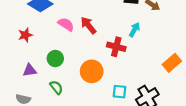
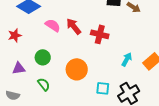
cyan arrow: (134, 30) -> (127, 59), moved
red cross: (116, 47) -> (100, 34), moved

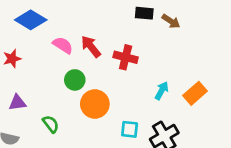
green circle: (43, 57) -> (75, 80), moved

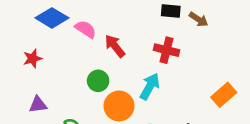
pink semicircle: (63, 45) -> (86, 29), moved
red cross: (126, 57) -> (167, 50), moved
cyan arrow: (162, 91) -> (150, 86), moved, size x1.4

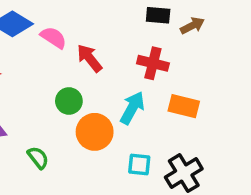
brown arrow: (199, 19) -> (192, 26), turned -60
orange rectangle: (224, 95) -> (184, 106), moved, turned 55

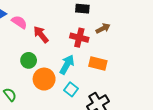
brown arrow: (192, 26) -> (103, 28), moved
cyan square: (139, 164) -> (71, 89), moved, turned 32

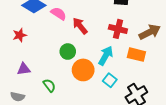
brown arrow: (103, 28) -> (150, 32), moved, size x1.5

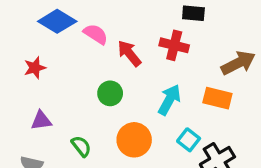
red cross: (118, 29) -> (174, 45), moved
orange circle: (83, 70) -> (134, 140), moved
cyan square: (110, 80) -> (189, 140), moved

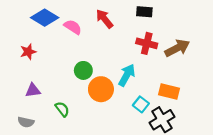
red cross: (174, 45) -> (147, 43), moved
red arrow: (129, 53) -> (104, 19), moved
orange rectangle: (217, 98) -> (169, 92), moved
orange circle: (134, 140) -> (101, 89), moved

